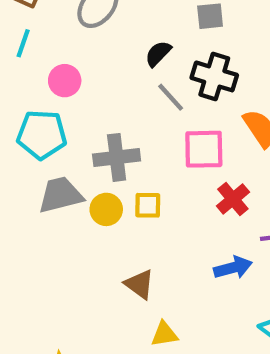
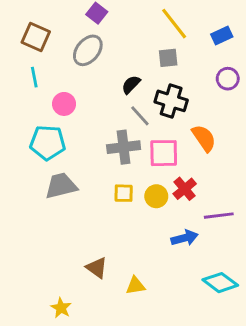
cyan line: (23, 43) -> (34, 77), turned -30
gray cross: (117, 157) -> (124, 147), moved
yellow circle: (106, 209) -> (156, 196), moved
brown triangle: (139, 284) -> (97, 268), moved

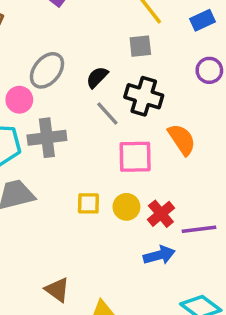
gray ellipse: (88, 50) -> (47, 70), moved
gray cross: (124, 147) -> (47, 138), moved
red cross: (185, 189) -> (161, 214), moved

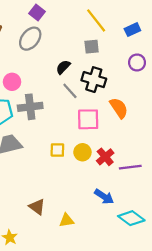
gray ellipse: (47, 70) -> (30, 39), moved
blue arrow: (159, 255) -> (104, 197), moved, turned 48

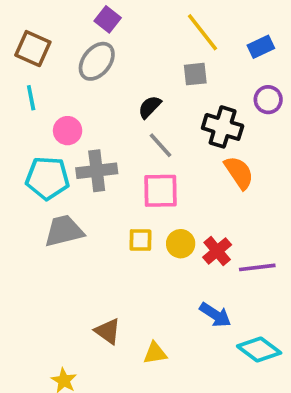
black cross: (94, 80) -> (223, 127), moved
pink square: (88, 119) -> (161, 191), moved

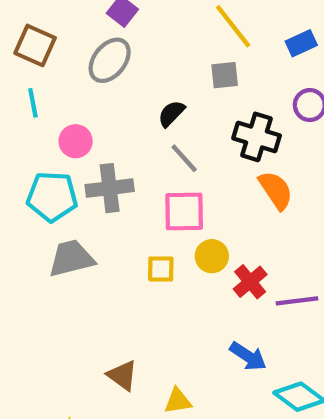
yellow circle: (181, 244) -> (212, 256), moved

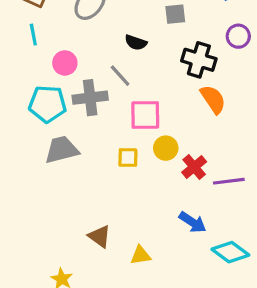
black semicircle: (171, 114) -> (136, 42), turned -115
gray line: (184, 158) -> (120, 76), moved

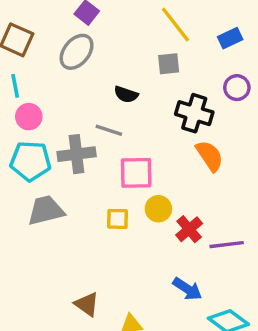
pink circle: (65, 63) -> (29, 117), moved
gray line: (120, 76) -> (109, 130), turned -30

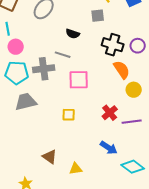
purple circle: (237, 88) -> (138, 46), moved
yellow circle: (158, 209) -> (134, 90), moved
yellow square: (117, 219) -> (69, 115), moved

